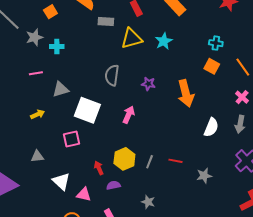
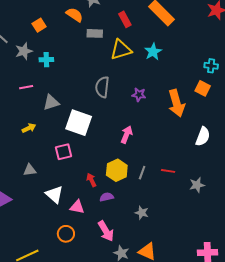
cyan cross: (216, 43) -> (211, 66), moved
orange square: (212, 66) -> (203, 88), moved
pink arrow: (129, 115) -> (127, 135), moved

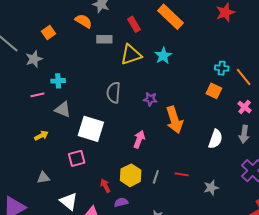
cyan cross: (46, 60) -> (58, 81), moved
gray triangle: (51, 102) -> (63, 109), turned 42
orange arrow: (177, 103) -> (174, 120), moved

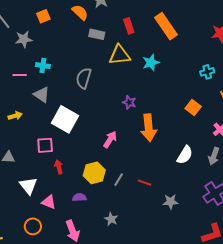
cyan cross: (222, 68) -> (207, 72), moved, turned -32
gray semicircle: (114, 93) -> (84, 78), moved
red arrow: (105, 186) -> (59, 167), moved

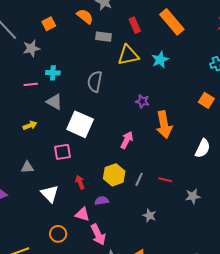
red arrow: (59, 167) -> (80, 182), moved
pink triangle: (49, 202) -> (82, 214), moved
gray star: (111, 219) -> (149, 215), moved

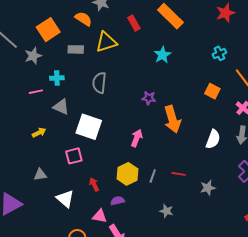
orange square: (49, 24) -> (48, 30), size x1.6
gray rectangle: (104, 37) -> (76, 49), moved
yellow triangle: (128, 55) -> (106, 42), moved

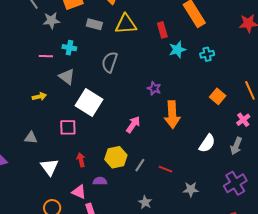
red rectangle: (134, 23) -> (162, 30), moved
cyan cross: (219, 53) -> (207, 54), moved

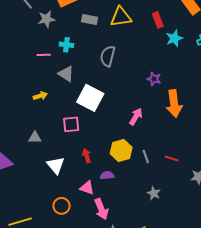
gray line: (140, 165) -> (146, 156), turned -48

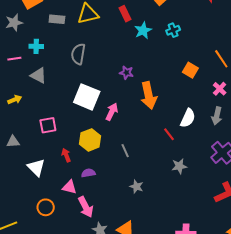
white square: (90, 98) -> (87, 97), moved
yellow hexagon: (121, 150) -> (90, 140), moved
red line: (172, 159) -> (169, 134), moved, turned 40

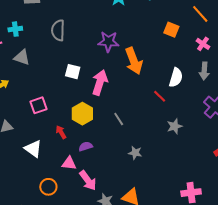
purple star: (126, 73) -> (108, 42), size x1.5
white square: (87, 97) -> (73, 72), size x0.6
pink arrow: (112, 112) -> (100, 82), size x1.4

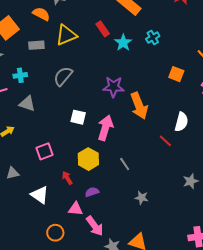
gray semicircle: (58, 30) -> (63, 76), turned 40
gray star: (175, 126) -> (191, 181), moved

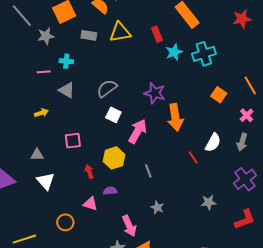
cyan cross: (153, 37) -> (204, 54), size x1.6
gray semicircle: (63, 76) -> (107, 88), moved
white triangle: (40, 195) -> (46, 181), moved
pink arrow: (95, 226) -> (129, 226), moved

